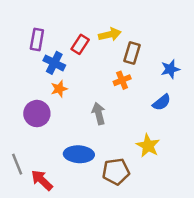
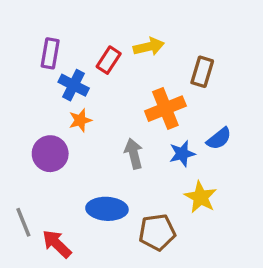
brown rectangle: (132, 53) -> (202, 72), moved
blue star: (170, 69) -> (182, 154), moved
orange cross: (122, 80) -> (165, 109), size x1.6

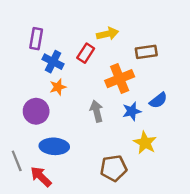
red rectangle: (109, 60) -> (86, 53), moved
brown rectangle: (202, 72) -> (146, 52), turned 65
blue ellipse: (107, 209) -> (54, 146), moved

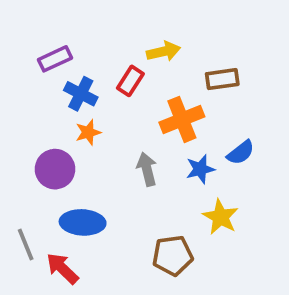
purple rectangle: (36, 39) -> (55, 59), turned 55

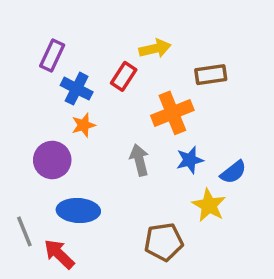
purple rectangle: (55, 59) -> (52, 55), turned -40
blue semicircle: (241, 153) -> (233, 172), moved

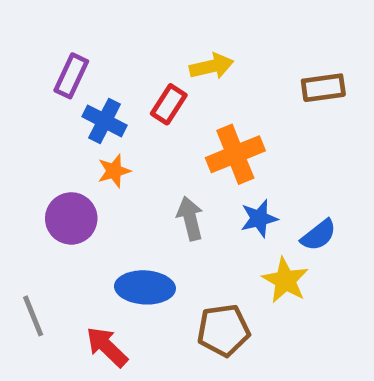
brown rectangle: (211, 75) -> (323, 88), moved
blue ellipse: (78, 210) -> (145, 287), moved
red arrow: (59, 254) -> (107, 347), moved

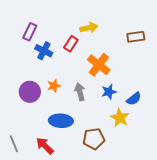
orange cross: (235, 154) -> (99, 65), turned -30
orange star: (114, 171) -> (54, 86), moved
gray line: (33, 316) -> (14, 144), moved

